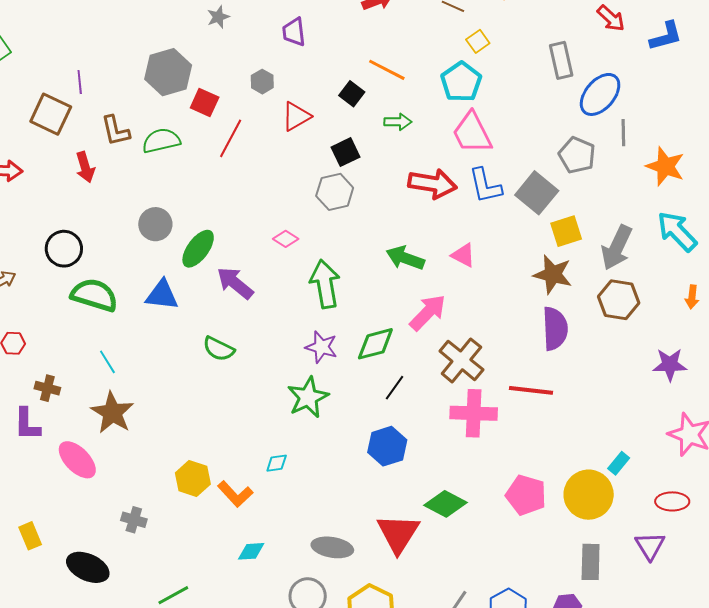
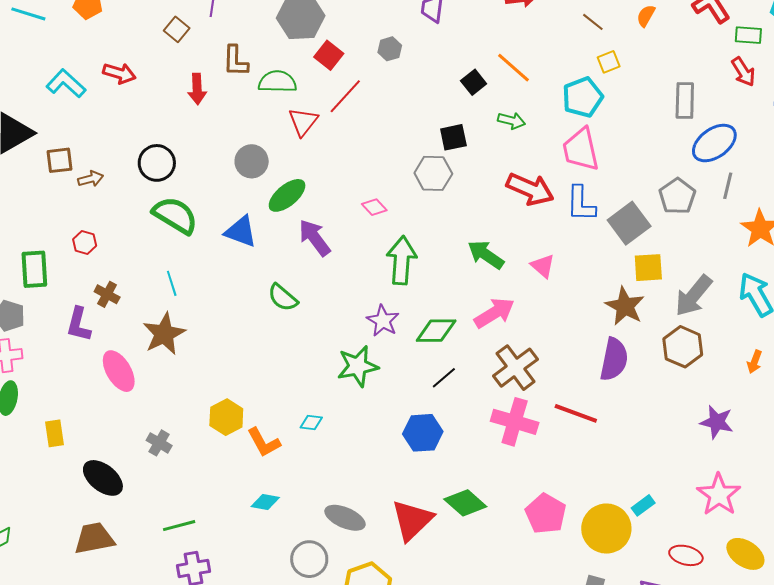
brown square: (51, 114) -> (177, 29), size x0.6
red triangle: (296, 116) -> (303, 122), moved, turned -36

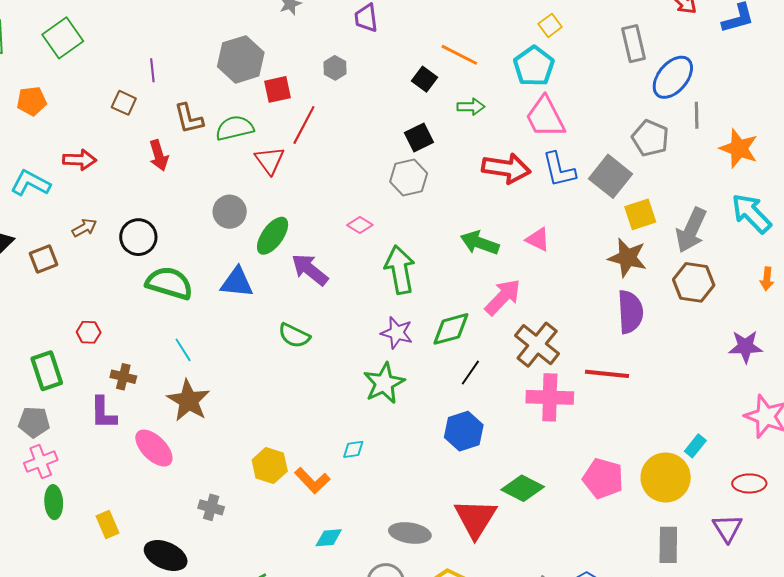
red square: (329, 55) -> (277, 89), turned -36
brown arrow: (91, 179) -> (84, 228), moved

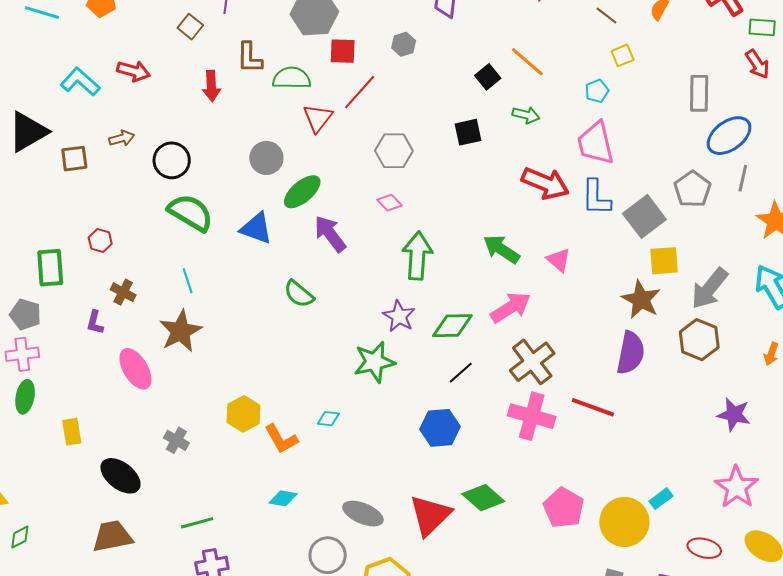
cyan pentagon: (534, 66) -> (597, 91), size x0.6
gray hexagon: (409, 177) -> (394, 151), moved
purple L-shape: (103, 413) -> (95, 322), size x0.7

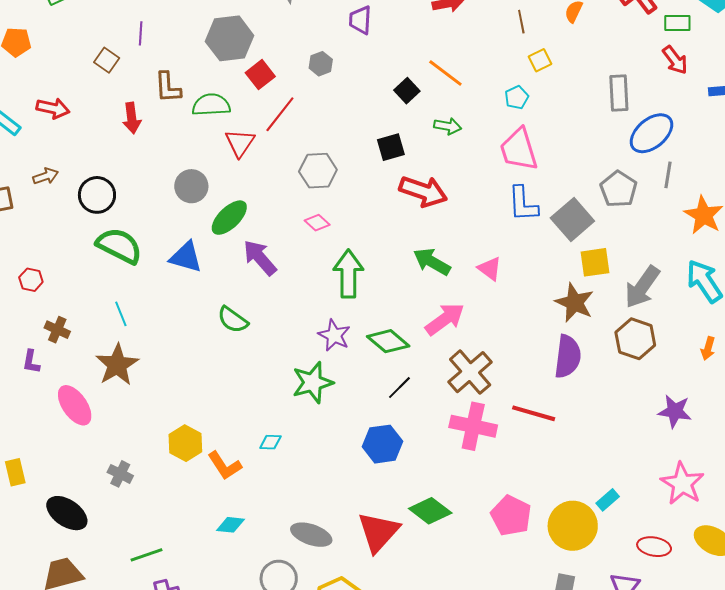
brown line: (607, 16) -> (521, 22), turned 45
red square: (343, 51) -> (260, 75), turned -36
red arrow: (545, 183) -> (423, 191), moved
green diamond: (452, 326) -> (388, 341), turned 45

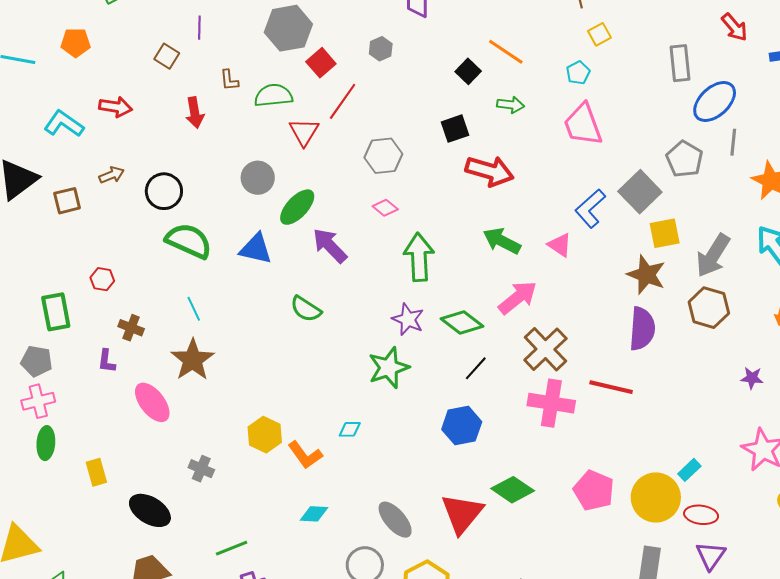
brown L-shape: (168, 87) -> (229, 80), size x0.7
blue L-shape: (523, 204) -> (590, 208), moved, turned 54
purple star: (675, 411) -> (752, 378), size x0.7
gray ellipse: (311, 535) -> (395, 520), turned 33
red ellipse: (654, 547) -> (701, 515), moved

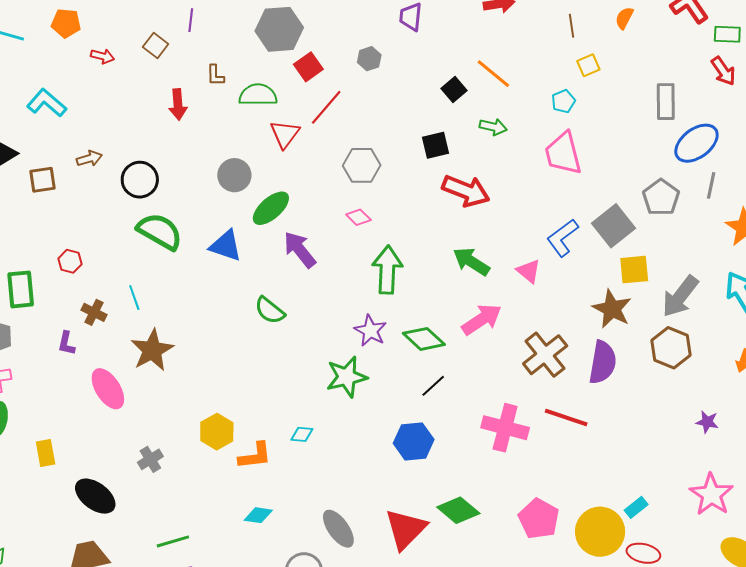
red arrow: (116, 107) -> (103, 56), moved, size x0.7
cyan line: (194, 309) -> (134, 298), moved
brown cross: (545, 349) -> (545, 355), moved
orange L-shape: (305, 455) -> (255, 456), turned -66
gray cross: (201, 469) -> (150, 459), turned 30

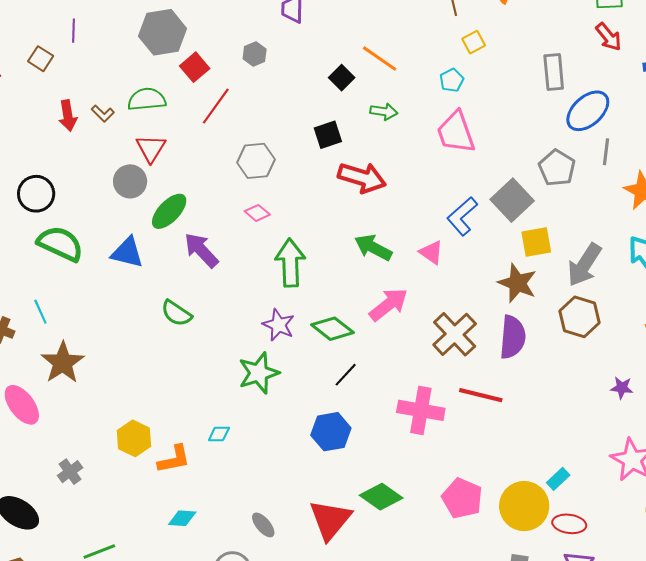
brown L-shape: (215, 75) -> (103, 114), moved, turned -40
red triangle: (285, 134) -> (151, 148), moved
gray ellipse: (338, 529) -> (263, 525), size x0.7

